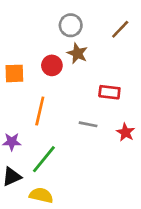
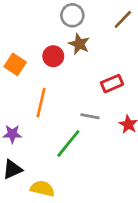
orange square: (14, 73) -> (15, 64), turned 35
red rectangle: (109, 92) -> (112, 84), turned -30
green line: (44, 159) -> (68, 144), moved

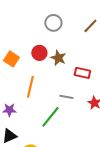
brown star: (79, 44) -> (58, 58), moved
red rectangle: (112, 84) -> (82, 73), turned 35

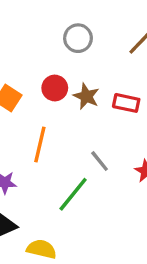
red rectangle: (82, 73) -> (126, 103), moved
gray line: (66, 97) -> (100, 161), turned 40

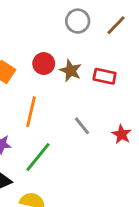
gray circle: (78, 38) -> (78, 21), moved
green line: (73, 194) -> (38, 157), moved

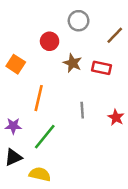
brown line: (116, 25) -> (115, 35), moved
red circle: (44, 64) -> (50, 41), moved
gray line: (82, 126) -> (82, 110), turned 35

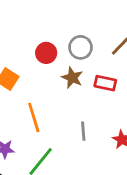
gray circle: (79, 21) -> (81, 47), moved
orange line: (39, 98) -> (34, 117), turned -30

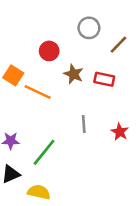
gray circle: (81, 47) -> (89, 28), moved
orange line: (34, 117) -> (38, 92), moved, turned -48

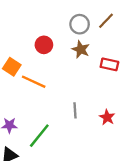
brown line: (118, 45) -> (106, 21), moved
brown star: (74, 74) -> (81, 49), moved
red rectangle: (104, 79) -> (109, 64), moved

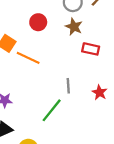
red rectangle: (109, 64) -> (91, 49), moved
green line: (39, 136) -> (52, 110), moved

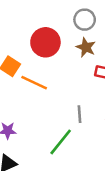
red circle: (38, 22) -> (45, 42), size x1.5

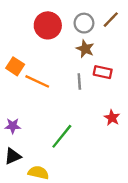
red circle: (45, 42) -> (48, 25), moved
gray line: (80, 114) -> (79, 81), moved

